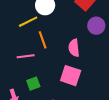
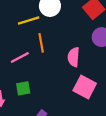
pink line: (26, 56) -> (20, 58), turned -30
pink square: (71, 76) -> (85, 87), moved

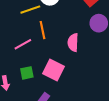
pink square: (85, 87) -> (53, 70), moved

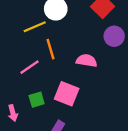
pink semicircle: (73, 42) -> (87, 61), turned 102

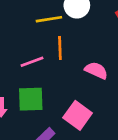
pink square: (67, 94) -> (78, 115), moved
green square: (37, 100) -> (31, 99), size x1.5

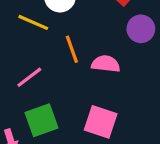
yellow line: (49, 19) -> (33, 22), turned 50
orange line: (60, 48) -> (72, 49), moved

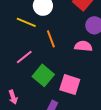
pink semicircle: (106, 64) -> (83, 46), moved
green square: (41, 120) -> (43, 75), moved, turned -30

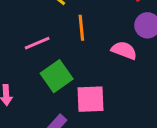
pink square: (70, 85) -> (91, 99), turned -35

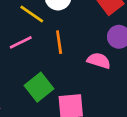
pink line: (37, 43) -> (21, 42), moved

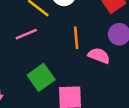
orange line: (59, 42) -> (76, 38), moved

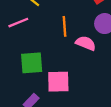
green square: (41, 77) -> (32, 63), turned 30

